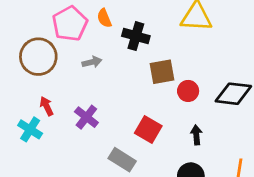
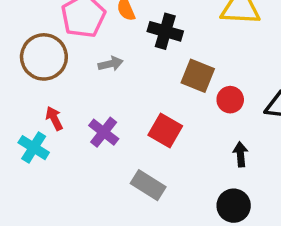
brown square: (162, 72) -> (198, 76), turned 32
red square: (148, 129) -> (165, 130), moved

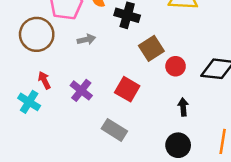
brown square: (198, 76) -> (151, 48), turned 35

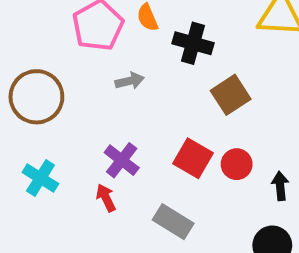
brown circle: (37, 34) -> (36, 97), moved
red circle: (176, 66) -> (237, 164), moved
red arrow: (44, 80) -> (106, 198), moved

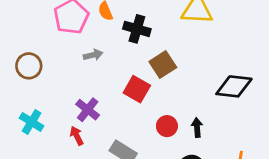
brown circle: (36, 97) -> (29, 66), size x0.7
red square: (193, 158) -> (137, 89), moved
red circle: (237, 164) -> (167, 126), moved

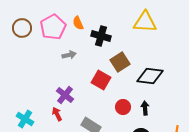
brown circle: (29, 66) -> (22, 28), moved
black diamond: (234, 86) -> (150, 76), moved
cyan cross: (32, 122) -> (25, 119), moved

